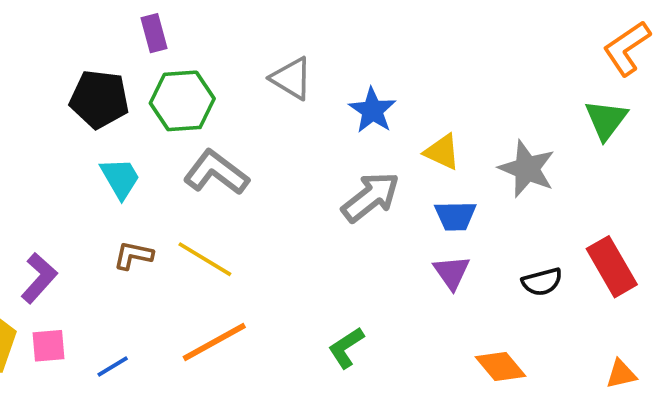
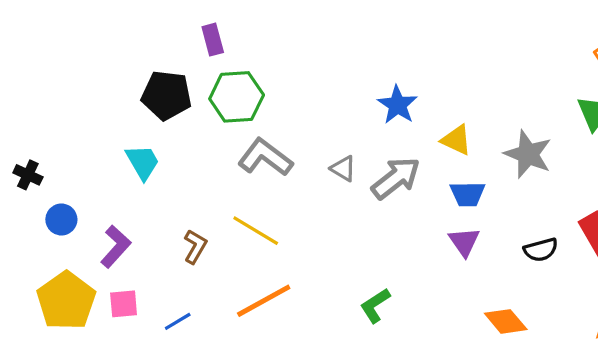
gray triangle: (292, 78) -> (343, 169), moved, size x0.7
cyan trapezoid: (120, 178) -> (143, 162), moved
brown L-shape: (133, 255) -> (195, 247), moved, turned 108

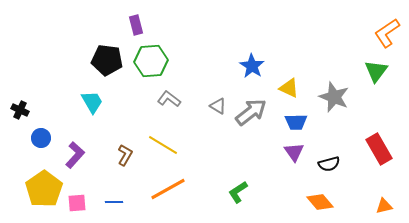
gray L-shape: (265, 157) -> (169, 99), size x0.7
black semicircle: (541, 250) -> (329, 164), moved
pink square: (124, 304) -> (77, 203), moved
blue line: (178, 321) -> (114, 202), turned 30

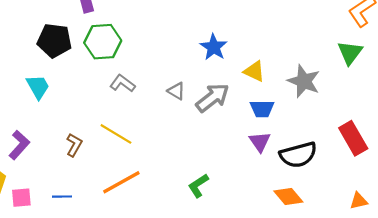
black semicircle: (329, 164) -> (298, 155), size x1.6

